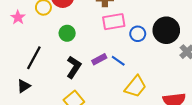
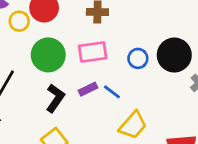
pink rectangle: (114, 22) -> (93, 52), moved
green circle: (67, 33) -> (48, 55), size x1.6

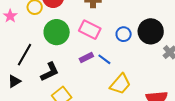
pink rectangle: (93, 52) -> (90, 30), turned 35
black L-shape: (55, 98) -> (50, 72), moved, turned 30

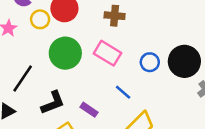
purple rectangle: (86, 57) -> (89, 110), moved, turned 56

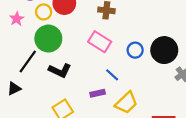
green circle: (65, 53) -> (48, 39), moved
black L-shape: (53, 103) -> (60, 70), moved, turned 45
purple rectangle: (89, 110) -> (98, 93), moved, turned -48

